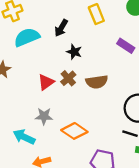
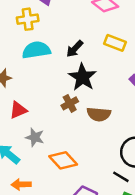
yellow rectangle: (96, 14) -> (115, 43), turned -60
black star: (74, 52) -> (82, 77), size x1.6
red triangle: (46, 82) -> (18, 110), moved

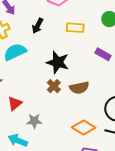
black arrow: (75, 49) -> (38, 26), moved
orange diamond: (63, 160) -> (84, 127), moved

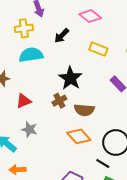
red triangle: (15, 103) -> (23, 101), moved
orange diamond: (84, 127) -> (79, 136), moved

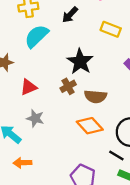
cyan semicircle: (31, 55) -> (36, 36), turned -35

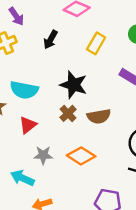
yellow rectangle: (111, 29) -> (96, 43), turned -66
cyan semicircle: (36, 36) -> (24, 90), moved, turned -110
orange diamond: (90, 126) -> (81, 156), moved

